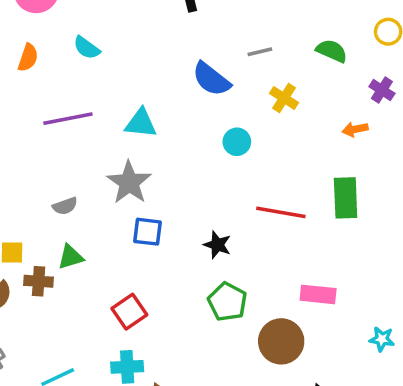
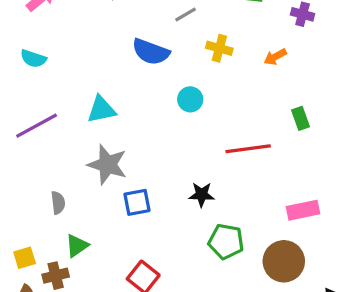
orange arrow: (355, 129) -> (275, 57), moved
green rectangle: (346, 198) -> (301, 118), size x0.6
gray semicircle: (65, 206) -> (58, 203), turned -60

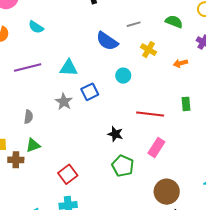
gray star: (107, 165) -> (64, 102), size x0.7
blue square: (137, 202) -> (90, 92), moved, turned -30
pink rectangle: (303, 210) -> (156, 148), moved, turned -60
brown circle: (284, 261) -> (167, 192), moved

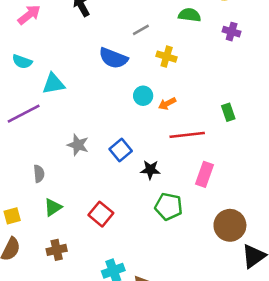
orange arrow: (180, 63) -> (167, 104), moved
cyan triangle: (69, 68) -> (53, 84), moved
blue square: (90, 92) -> (121, 150), moved
brown cross: (16, 160) -> (57, 250), moved
red square: (68, 174) -> (101, 214), moved

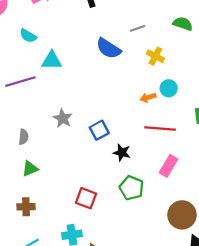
cyan circle: (143, 96) -> (169, 88), moved
red square: (101, 214) -> (86, 198), moved, turned -30

